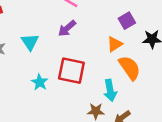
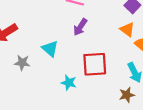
orange triangle: (115, 44) -> (127, 30), turned -35

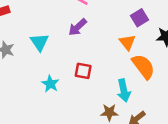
red square: (95, 64) -> (83, 71), size x0.6

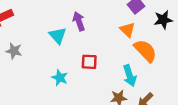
purple arrow: (78, 27) -> (79, 21), turned 120
cyan triangle: (39, 42) -> (58, 36), moved

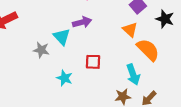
black star: (163, 20) -> (165, 19), turned 30
purple arrow: (79, 21) -> (82, 22), turned 96
gray star: (14, 51) -> (41, 50), moved

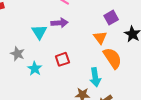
gray star: (41, 50) -> (17, 54), moved
red square: (93, 62) -> (62, 59), turned -32

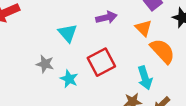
purple arrow: (60, 23) -> (106, 17), moved
red square: (62, 59) -> (101, 62), size x1.5

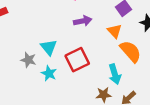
cyan triangle: (68, 33) -> (49, 47), moved

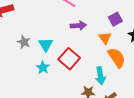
gray star: (28, 60) -> (24, 42), moved
red square: (77, 60) -> (69, 59), turned -30

